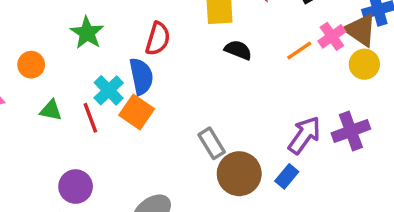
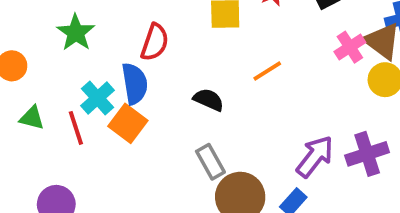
black semicircle: (238, 50) -> (209, 100), moved
orange line: (299, 50) -> (267, 71), moved

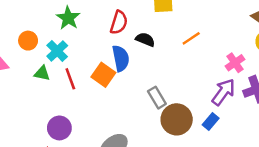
pink cross: (350, 47) -> (235, 63), moved
blue semicircle: (135, 84) -> (121, 58), moved
cyan cross: (97, 98) -> (57, 51), moved
black semicircle: (209, 100) -> (145, 39), moved

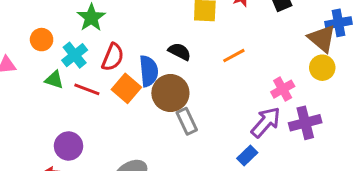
red semicircle: (119, 22) -> (113, 57), moved
red line: (70, 79) -> (87, 89), turned -55
brown circle: (177, 119) -> (170, 93), moved

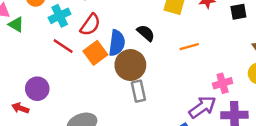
green triangle: (54, 80) -> (16, 24), moved

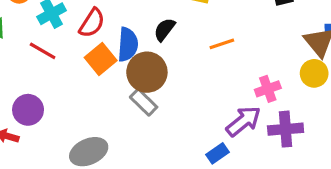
black semicircle: (146, 33) -> (164, 29), turned -90
red line: (63, 46) -> (43, 51), moved
gray rectangle: (138, 91) -> (144, 102), moved, turned -30

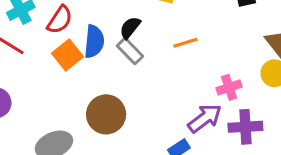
brown circle: (147, 72) -> (106, 114), moved
gray rectangle: (144, 102) -> (130, 51), moved

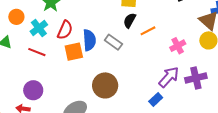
black semicircle: (130, 28) -> (130, 20), moved
orange square: (67, 55) -> (74, 52), turned 36
pink cross: (229, 87) -> (178, 46), moved

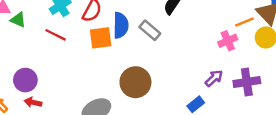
orange line: (148, 31) -> (244, 22), moved
purple arrow: (169, 77) -> (214, 78), size x0.7
purple circle: (33, 90) -> (25, 80), moved

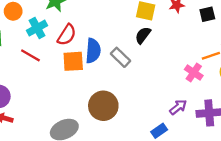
pink cross: (228, 41) -> (194, 73), turned -36

